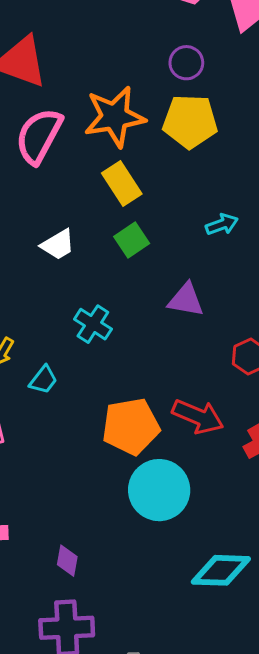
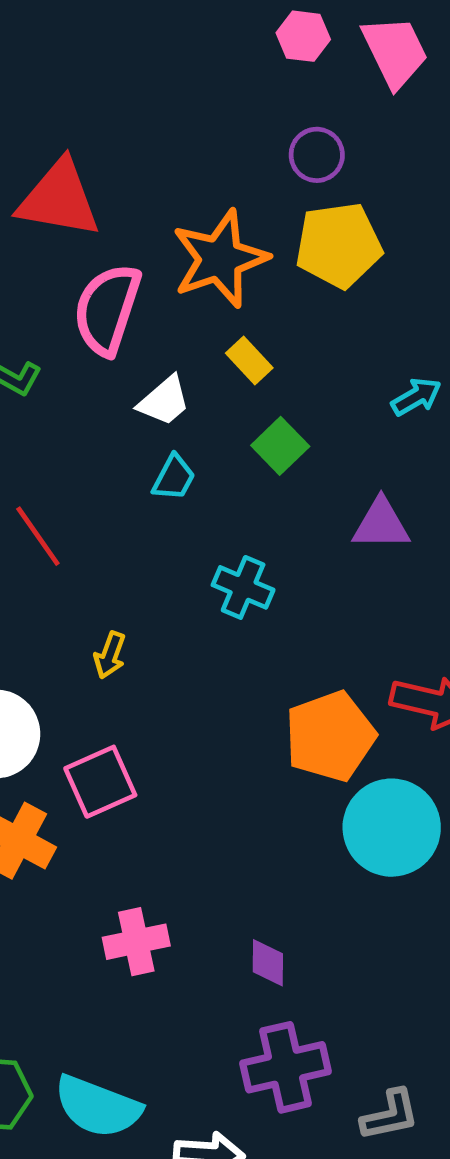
yellow rectangle: (122, 183) -> (249, 361), size x0.7
white trapezoid: (58, 245) -> (164, 401), moved
cyan trapezoid: (43, 380) -> (174, 478), moved

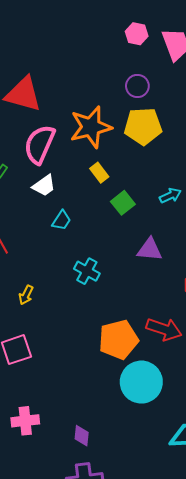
white trapezoid: (164, 401) -> (44, 186), moved
green square: (280, 446) -> (123, 203), moved

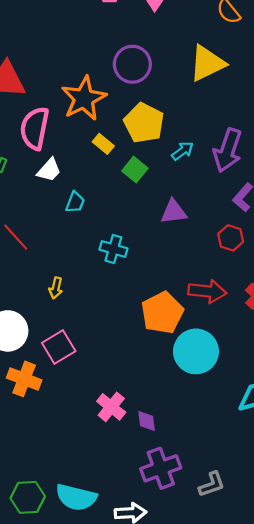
purple circle: (137, 86) -> (132, 64), moved, size x1.5
yellow pentagon: (143, 126) -> (144, 123), moved, turned -30
pink cross: (25, 421) -> (111, 407), moved, turned -32

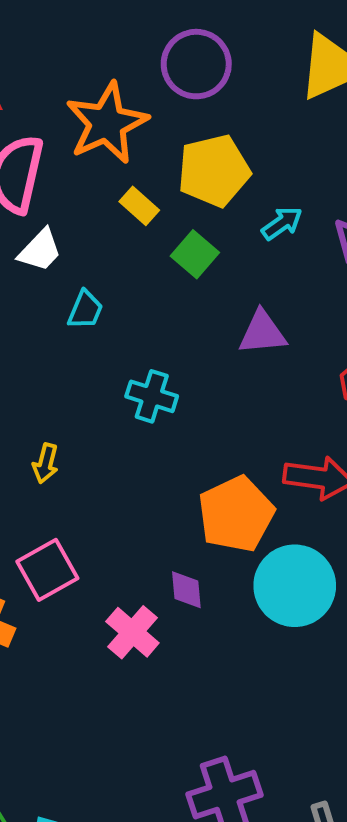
yellow pentagon: (144, 123) -> (214, 171), turned 30
pink cross: (111, 407) -> (132, 632), moved
purple diamond: (147, 421) -> (186, 590), moved

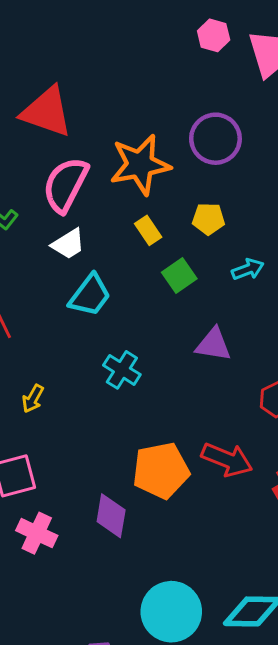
yellow pentagon: (214, 171) -> (208, 219), size x0.6
cyan trapezoid: (85, 310) -> (90, 295), size x1.5
cyan circle: (295, 586) -> (171, 612), moved
purple diamond: (186, 590) -> (111, 516), size x1.4
pink cross: (132, 632) -> (37, 533), moved, turned -30

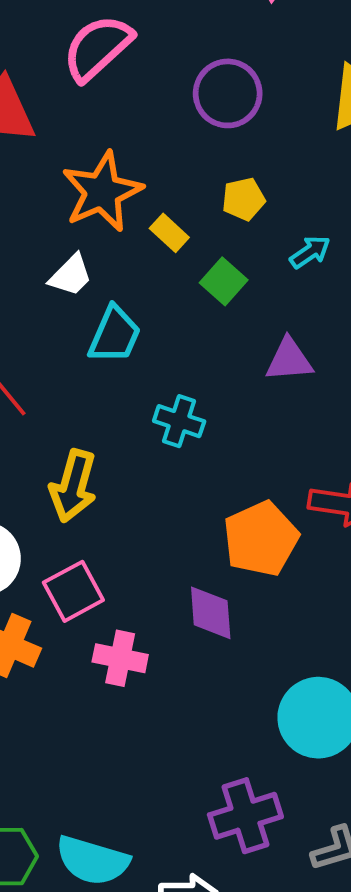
orange star: (140, 165) -> (102, 192), moved
pink semicircle: (65, 185) -> (97, 48), moved, turned 34
yellow arrow: (33, 399) -> (73, 486), size x1.8

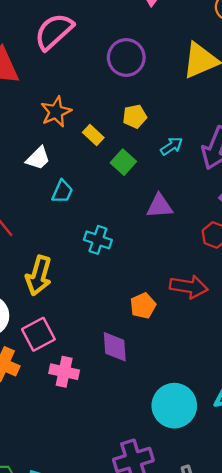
orange star: (102, 192) -> (56, 112), size x0.7
cyan trapezoid: (115, 335) -> (62, 192), size x0.7
orange pentagon: (261, 539) -> (143, 306), size x0.6

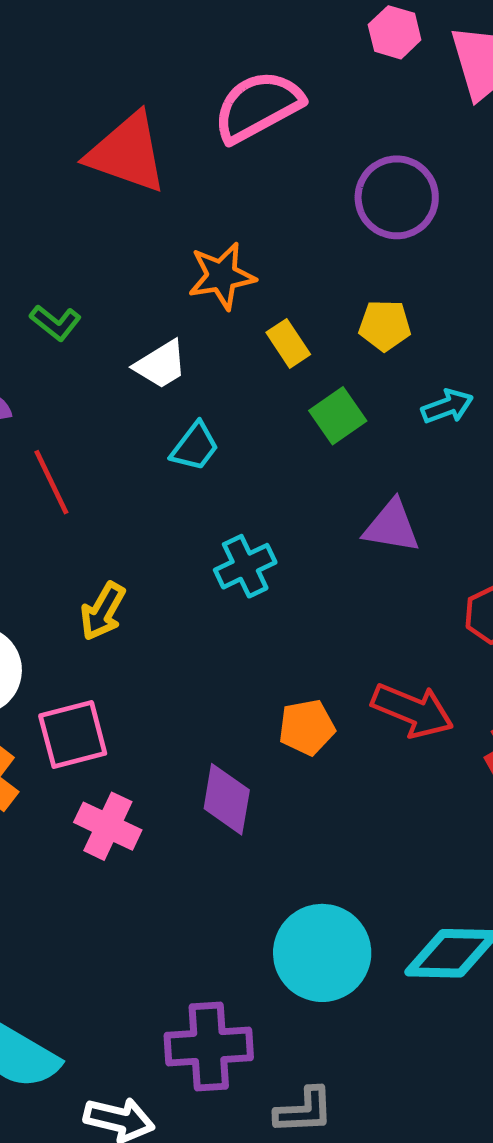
cyan cross: (98, 240) -> (245, 566), turned 32
yellow arrow: (39, 276) -> (103, 611), size x0.7

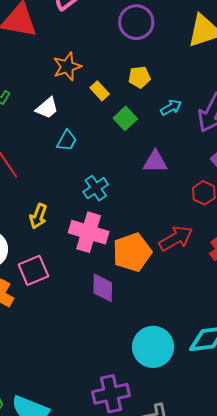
red arrow: (412, 710) -> (176, 238), turned -44
orange pentagon: (307, 727) -> (132, 252), size x1.6
pink cross: (108, 826) -> (89, 232), moved, size x1.4

